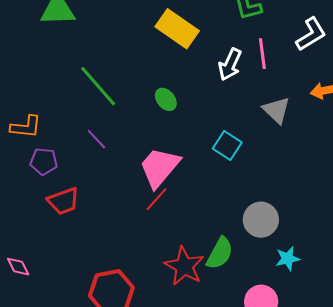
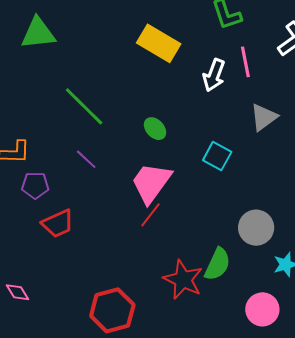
green ellipse: (166, 99) -> (155, 129), moved
gray triangle: (276, 110) -> (264, 117), turned 44

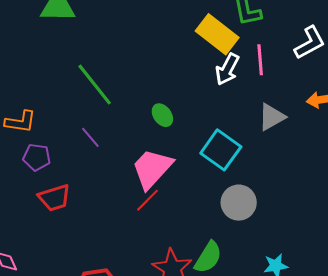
yellow rectangle: (159, 43) -> (217, 34), moved
cyan square: (217, 156) -> (221, 150), size x1.4
gray circle: (256, 228) -> (239, 203), moved

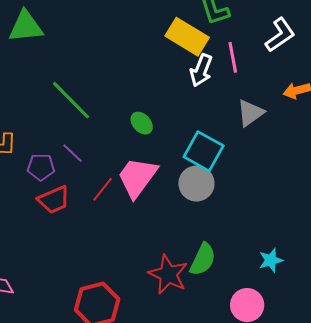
purple pentagon: (37, 157) -> (41, 167), moved
red trapezoid: (54, 198) -> (54, 200), moved
red line: (148, 200) -> (103, 189), moved
gray circle: (239, 203) -> (196, 184), moved

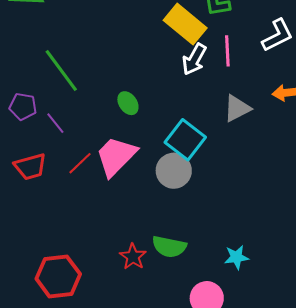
purple pentagon: (41, 167) -> (23, 106), moved
green semicircle: (203, 259) -> (169, 247), turned 68
red star: (168, 274) -> (133, 257), size x0.7

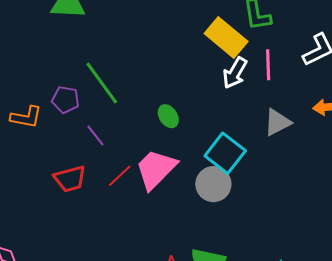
purple pentagon: (23, 106) -> (65, 100), moved

